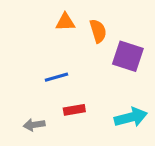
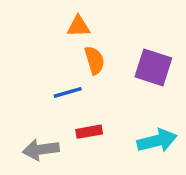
orange semicircle: (98, 31) -> (94, 60), moved
gray arrow: (34, 125) -> (41, 150), size x1.4

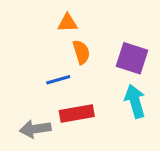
red rectangle: (89, 132) -> (77, 114), size x1.5
cyan arrow: (157, 141) -> (135, 101), moved, turned -92

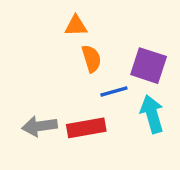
blue line: (58, 80) -> (114, 92), moved
gray arrow: (35, 129) -> (40, 126), moved

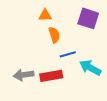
purple square: (149, 66) -> (88, 18), moved
cyan arrow: (152, 114) -> (90, 68), turned -45

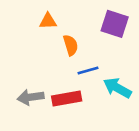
orange triangle: (45, 15) -> (48, 21), moved

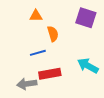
blue line: (88, 71) -> (38, 53), moved
gray arrow: (31, 97) -> (27, 84), moved

